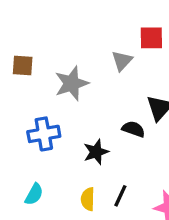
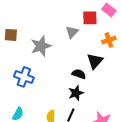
blue cross: (44, 134) -> (24, 77), turned 30
black star: (96, 152) -> (76, 93), moved

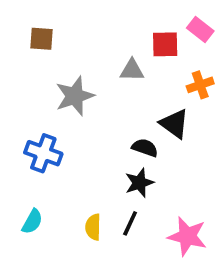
gray triangle: (72, 32) -> (132, 70), turned 48
brown square: (11, 35) -> (41, 39), moved
black triangle: (95, 61) -> (174, 124), turned -36

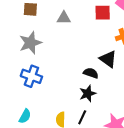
gray triangle: (132, 70) -> (64, 18), moved
gray star: (75, 96) -> (30, 43), moved

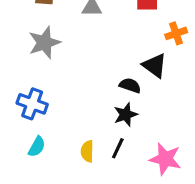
blue cross: (31, 76) -> (32, 104), moved

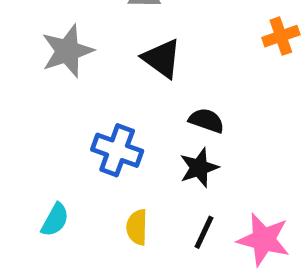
black triangle: (155, 66) -> (162, 58), moved
blue cross: (32, 104) -> (117, 150), moved
black line: (118, 148) -> (204, 232), moved

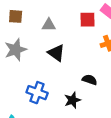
black semicircle: (206, 120) -> (90, 80), moved

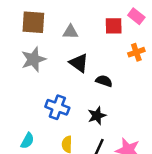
brown square: (16, 16) -> (33, 22), size x1.5
black semicircle: (90, 80) -> (104, 81), moved

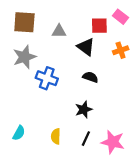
black triangle: (79, 63) -> (86, 47), moved
blue cross: (57, 107) -> (47, 78), moved

